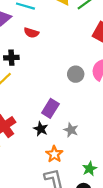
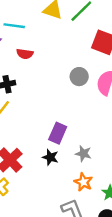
gray circle: (76, 74) -> (79, 77), moved
orange star: (54, 154) -> (83, 182), moved

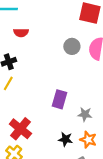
black star: (50, 157) -> (65, 139), moved

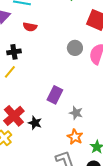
black star: (65, 139) -> (35, 123), moved

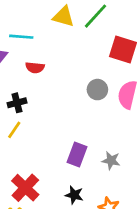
gray star: (76, 113) -> (111, 161), moved
black star: (35, 123) -> (74, 195), moved

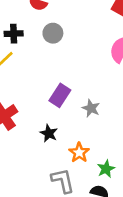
gray circle: (97, 90) -> (53, 33), moved

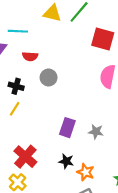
black cross: (14, 34) -> (16, 86), turned 32
orange star: (79, 153) -> (86, 172), moved

